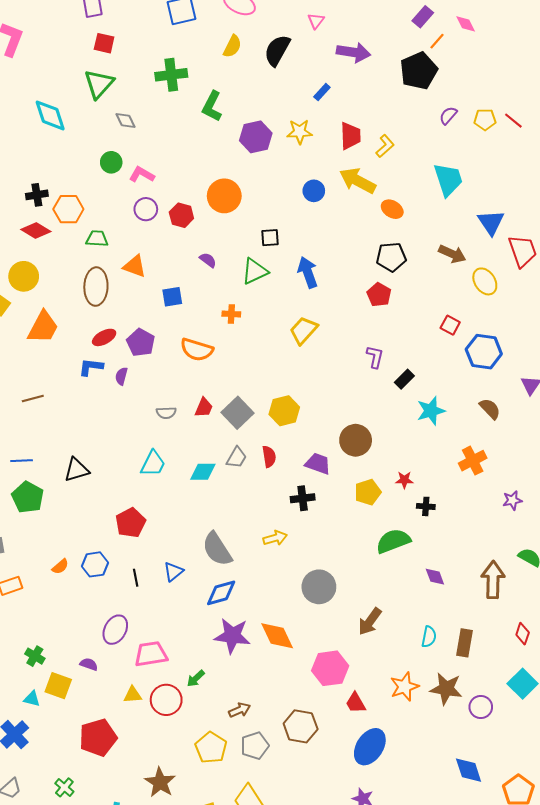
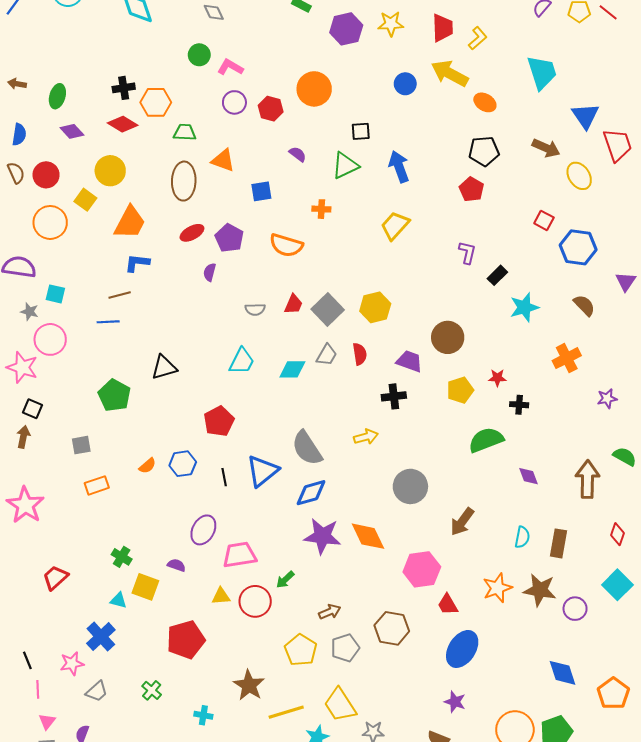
blue L-shape: (91, 367) -> (137, 263), moved
blue line: (22, 461) -> (108, 322), moved
blue triangle: (173, 572) -> (262, 471), size x1.6

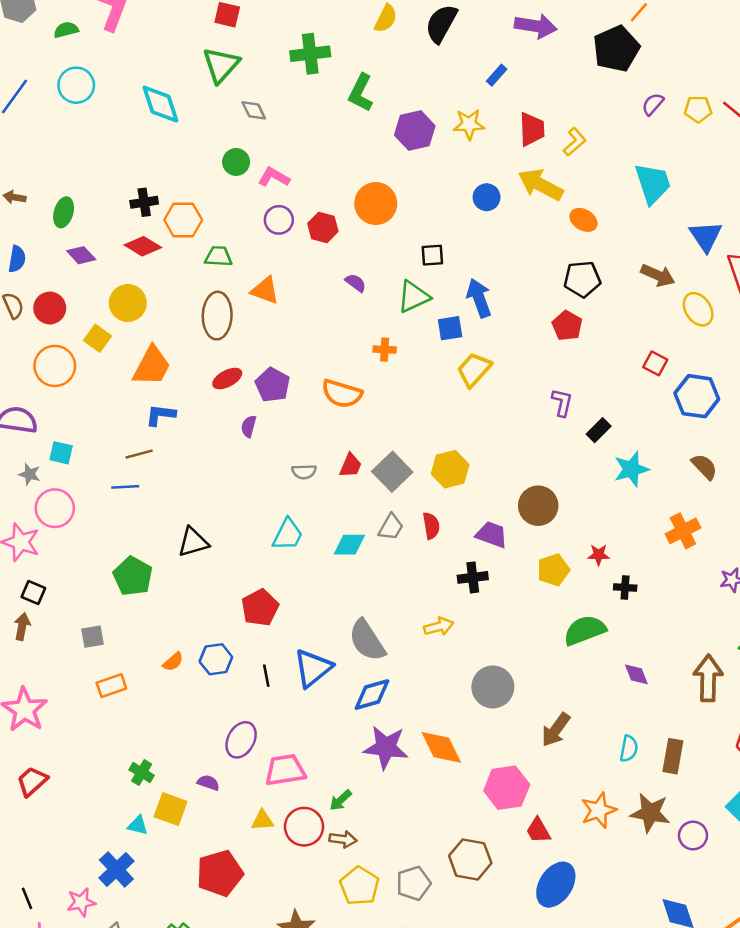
blue square: (261, 191) -> (450, 328), moved
red trapezoid: (55, 578) -> (32, 781), moved
brown arrow: (330, 612) -> (343, 839), moved, turned 30

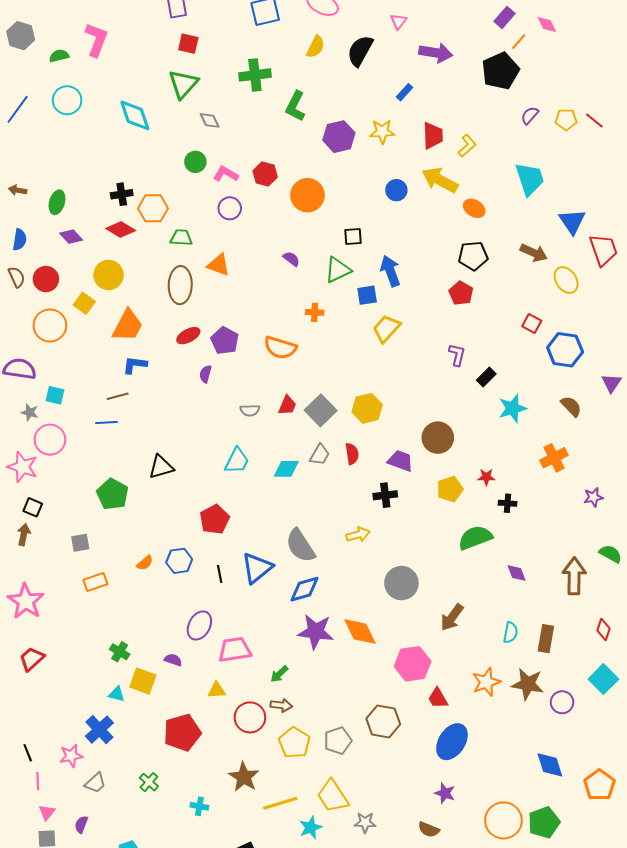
red hexagon: (323, 227) -> (265, 174), moved
red circle: (304, 827) -> (250, 717), moved

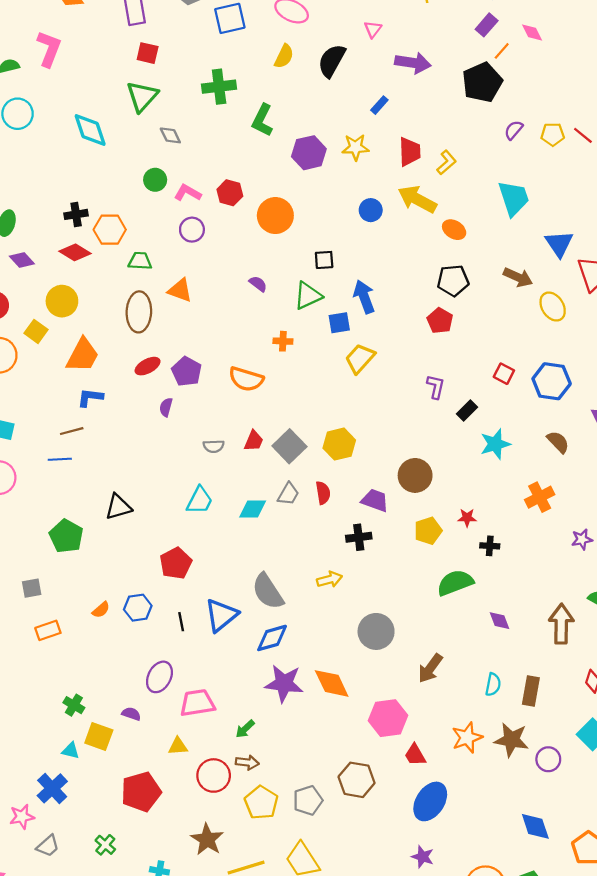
red square: (532, 323) -> (504, 374), moved

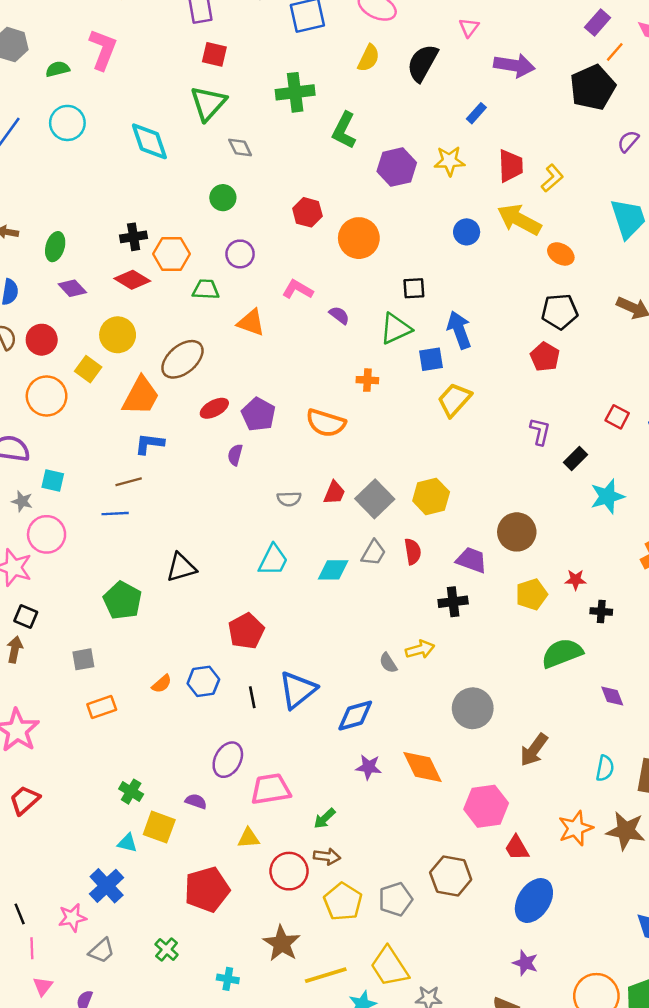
pink L-shape: (188, 193) -> (298, 289), moved
purple circle: (192, 230) -> (240, 254), moved
brown ellipse: (139, 312) -> (182, 359), moved, turned 48
gray semicircle: (268, 591) -> (388, 663), moved, size x0.5
purple star: (284, 683) -> (369, 767), size x0.6

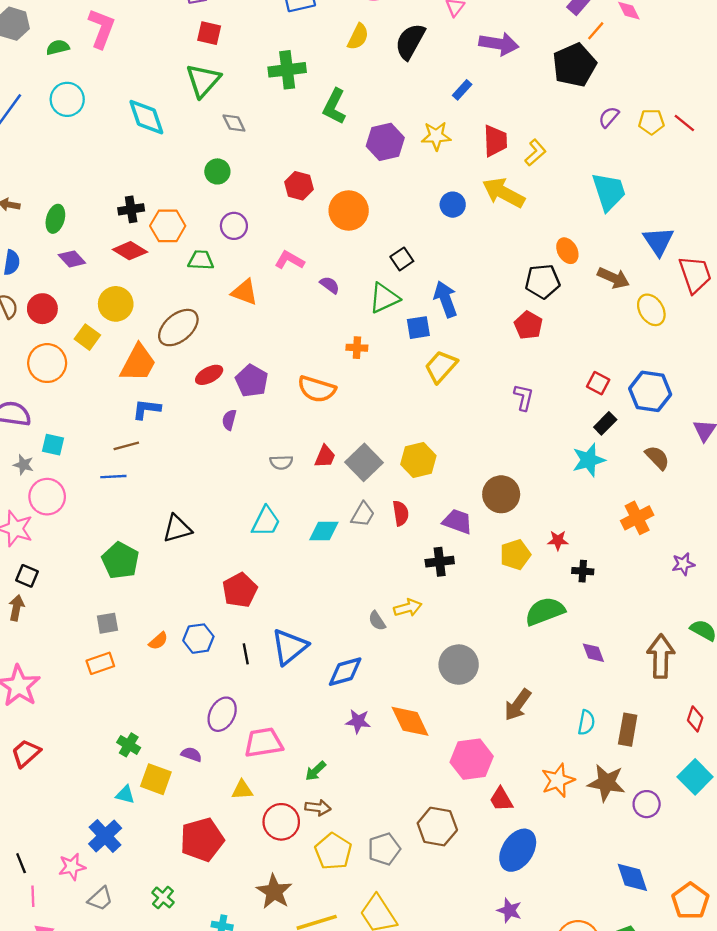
orange ellipse: (561, 254) -> (567, 251), moved, turned 30
black square: (414, 288) -> (402, 259), turned -30
black rectangle: (576, 458) -> (605, 423), moved
gray square: (83, 659) -> (107, 623), moved

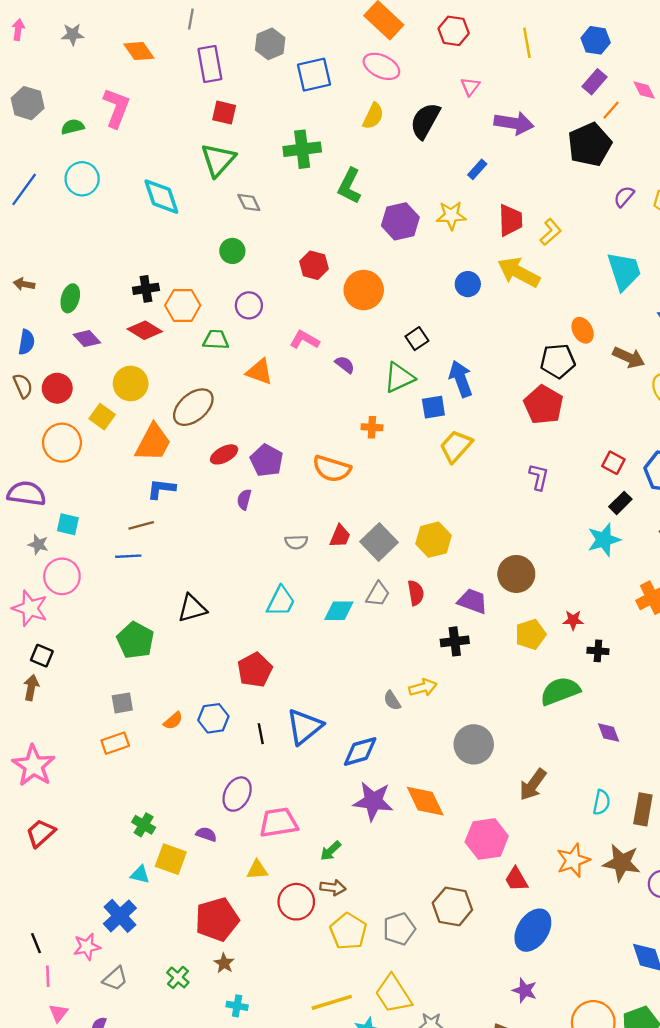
red pentagon: (528, 325) -> (544, 405), size x1.4
purple star: (358, 721) -> (373, 801), size x1.6
brown star: (274, 892) -> (224, 963), moved, size x0.6

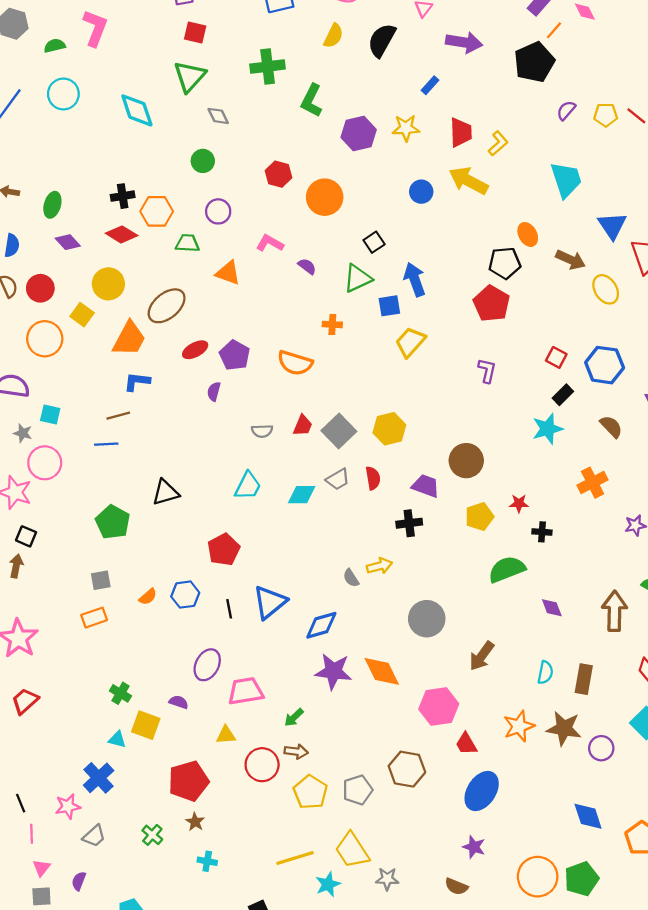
gray trapezoid: (378, 594) -> (338, 479), turned 30

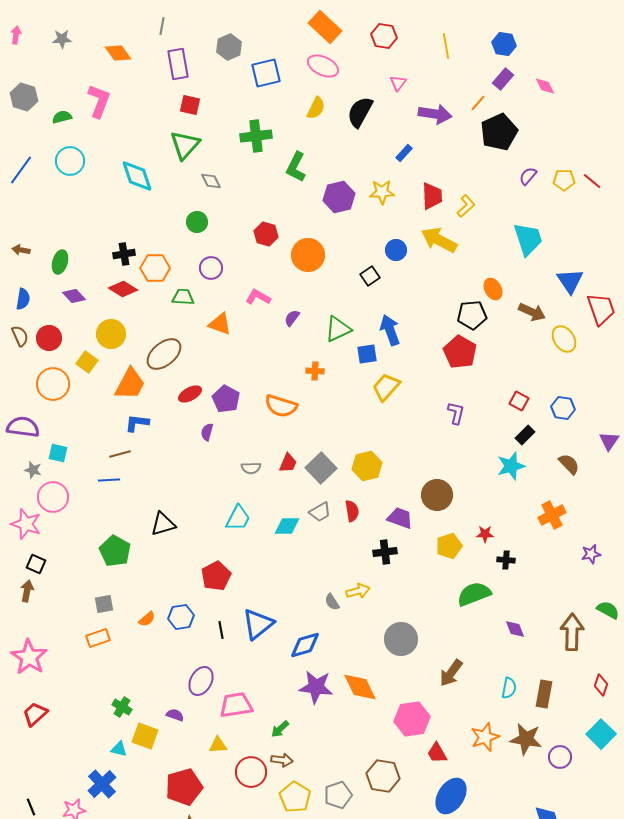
orange line: (554, 30) -> (478, 103), moved
black square: (374, 242) -> (370, 276), moved
purple semicircle: (307, 266) -> (292, 318), turned -90
blue hexagon: (605, 365) -> (563, 408), size x0.7

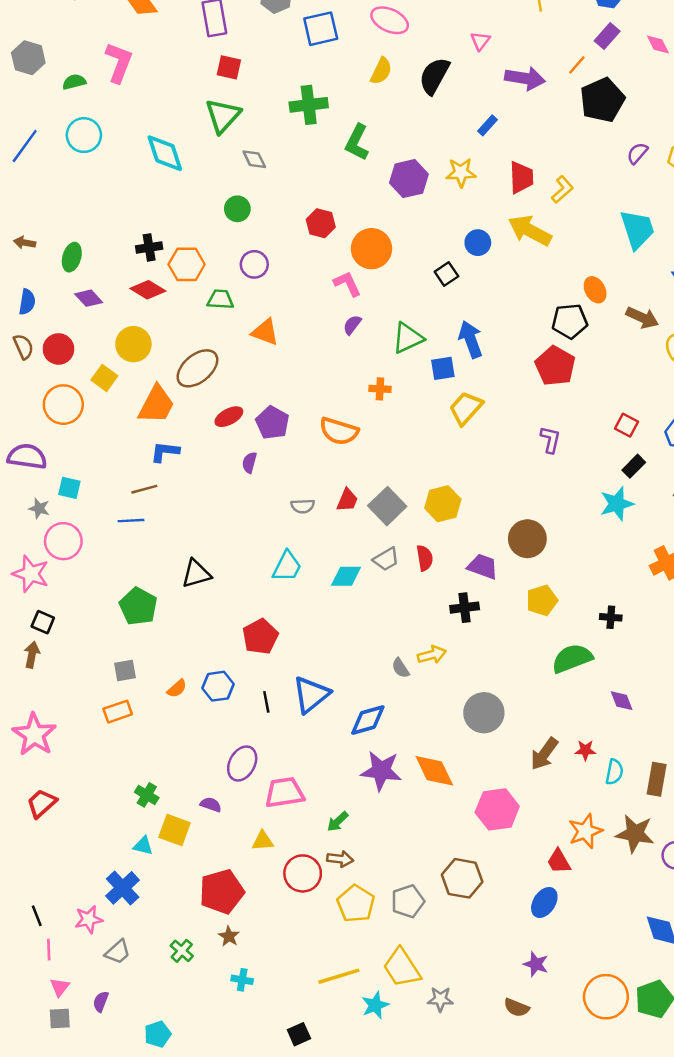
pink L-shape: (258, 297) -> (347, 284), moved, turned 35
red star: (485, 534) -> (585, 750), moved
red trapezoid: (437, 753) -> (559, 861), moved
blue ellipse: (451, 796) -> (544, 902), size x0.7

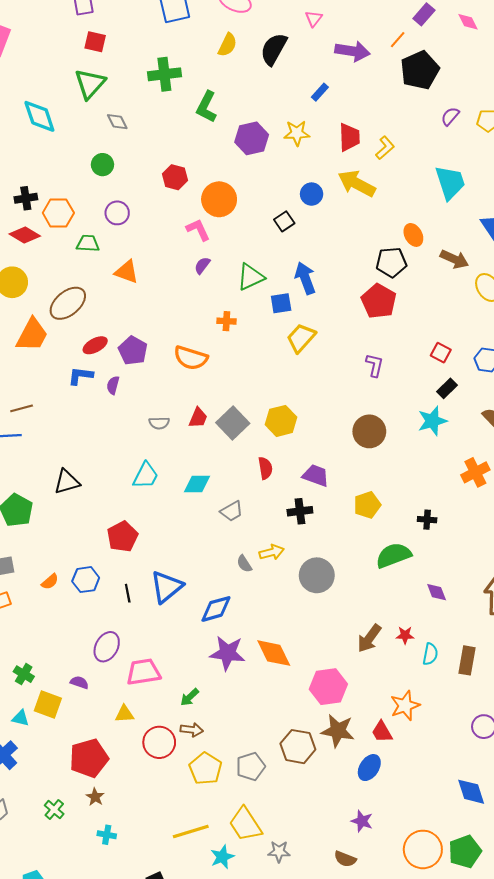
blue L-shape: (165, 452) -> (80, 376), moved
brown circle: (527, 539) -> (369, 431), moved
gray trapezoid: (386, 559) -> (232, 511), moved
gray circle: (484, 713) -> (317, 575), moved
brown star: (635, 834) -> (338, 731), moved

